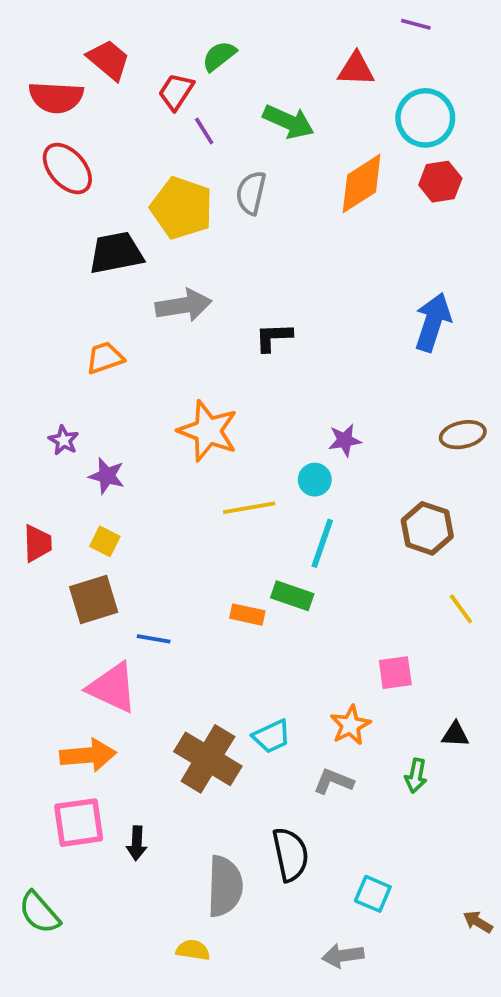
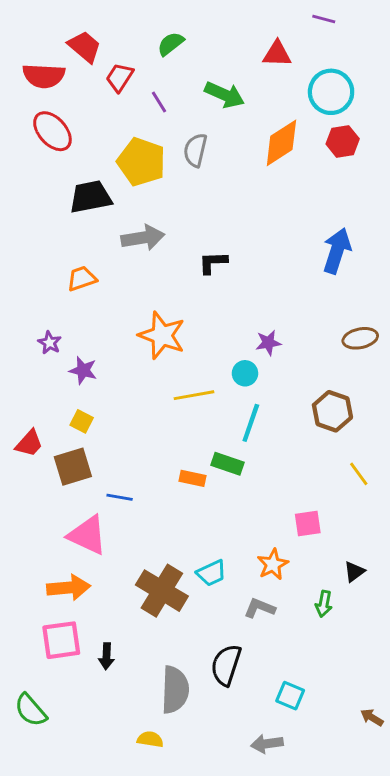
red trapezoid: (176, 92) -> (120, 77), moved
red trapezoid: (37, 543) -> (29, 443), moved, turned 44
black triangle: (455, 734) -> (354, 572), turned -40
black semicircle: (290, 854) -> (226, 665), turned -150

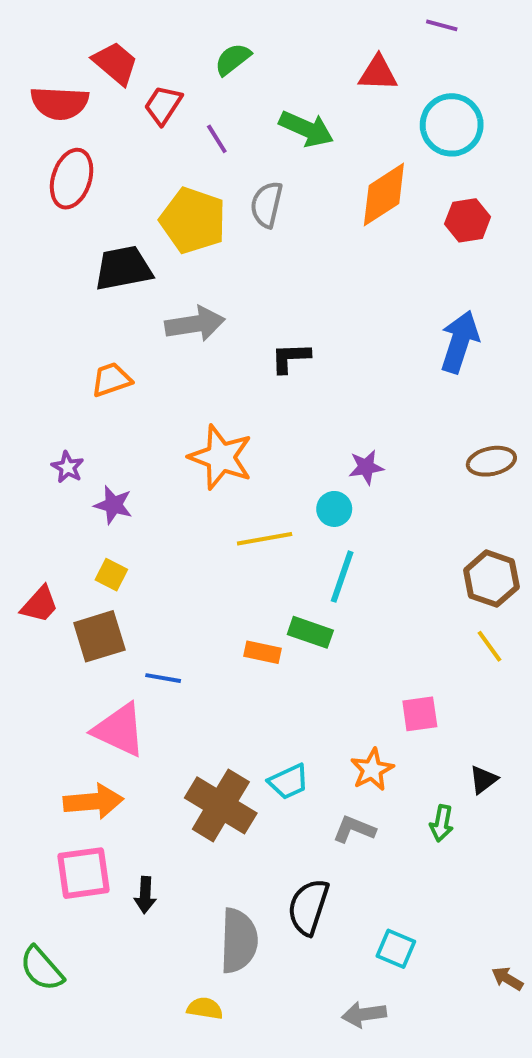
red ellipse: (52, 131) -> (72, 179), turned 60
red hexagon: (343, 141) -> (468, 220), moved
brown hexagon: (332, 411) -> (491, 579), moved

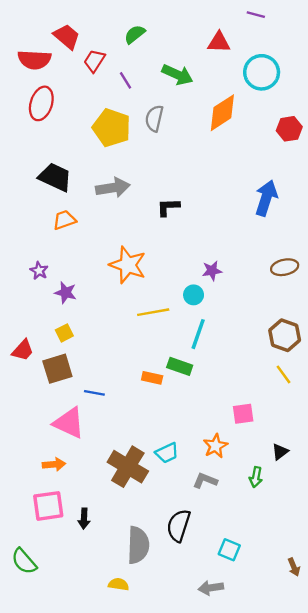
red hexagon: (468, 220) -> (289, 129), moved
black trapezoid: (123, 268) -> (55, 177), moved, turned 36
yellow square: (111, 575) -> (64, 333), turned 36
orange arrow: (93, 801) -> (54, 464), size x0.7
brown arrow: (507, 979) -> (294, 567), turned -144

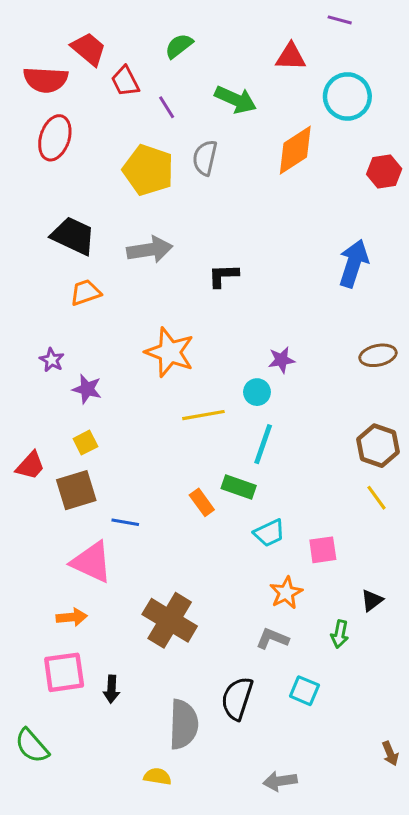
red trapezoid: (94, 61) -> (125, 81), turned -60
orange rectangle: (152, 378) -> (202, 502), turned 42
cyan trapezoid: (167, 453) -> (269, 533), moved
cyan square: (229, 550) -> (304, 691), moved

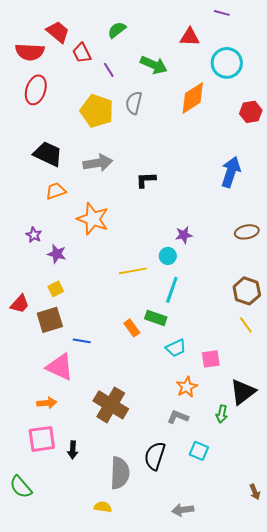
orange star: (170, 352) -> (93, 219), moved
black triangle: (372, 600) -> (243, 392), size x1.8

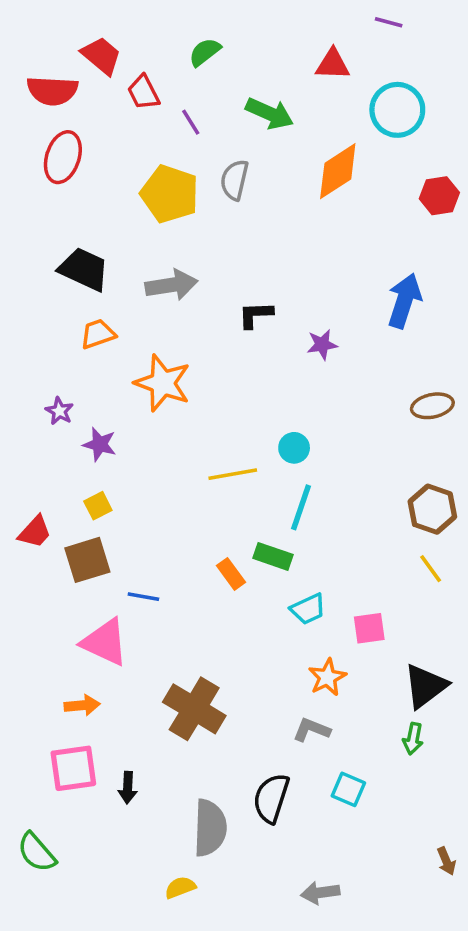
purple star: (184, 235) -> (322, 345), moved
green arrow: (222, 414) -> (413, 739), moved
yellow semicircle: (103, 507) -> (180, 887), turned -30

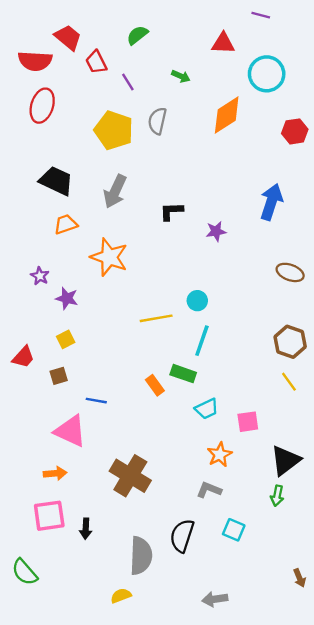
green arrow: (270, 113) -> (181, 76), size x0.6
gray arrow: (171, 285) -> (115, 191), turned 124
brown ellipse: (432, 406) -> (290, 272), turned 32
brown square: (87, 560) -> (59, 376), size x0.6

